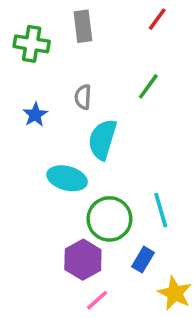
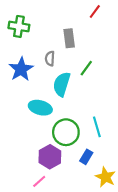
gray rectangle: (83, 26) -> (69, 38), moved
green line: (148, 86) -> (86, 68), moved
blue star: (35, 115) -> (21, 69), size x1.6
pink line: (97, 300) -> (39, 181), moved

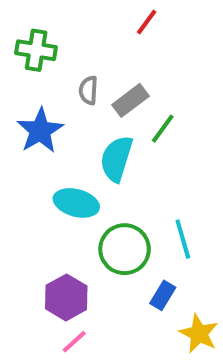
red line: (95, 12) -> (147, 22), moved
gray rectangle: (69, 38) -> (131, 100), moved, turned 60
gray semicircle: (50, 59) -> (88, 90), moved
purple hexagon: (50, 157) -> (66, 297), moved

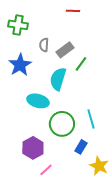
red line: (147, 22) -> (73, 11), turned 56
pink line: (74, 342) -> (46, 170), moved

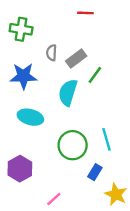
blue star: (20, 65) -> (23, 76), turned 30
cyan ellipse: (38, 101) -> (30, 117), moved
purple hexagon: (33, 148) -> (20, 169), moved

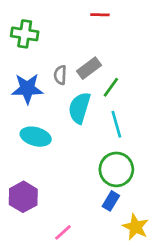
gray semicircle: (52, 53) -> (60, 75), moved
cyan line: (107, 139) -> (116, 124), moved
green circle: (73, 145) -> (116, 169), moved

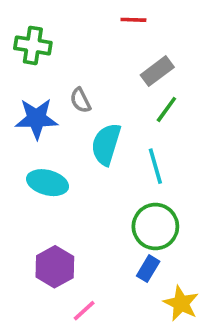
gray rectangle: (89, 68) -> (157, 71), moved
gray semicircle: (60, 75) -> (80, 100), turned -30
green line: (111, 87) -> (166, 109), moved
purple hexagon: (23, 197) -> (55, 267), moved

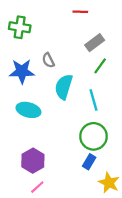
pink line: (84, 311) -> (37, 187), moved

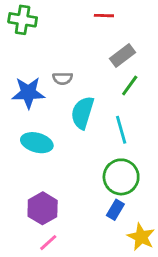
green cross: (20, 27) -> (23, 20), moved
gray semicircle: (48, 60) -> (63, 78), turned -64

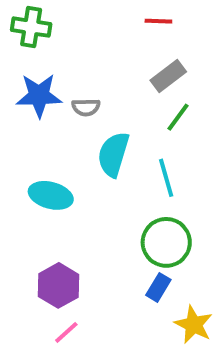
red line: (104, 16) -> (158, 21), moved
blue star: (28, 93) -> (39, 96), moved

